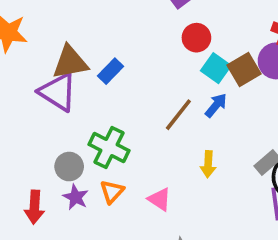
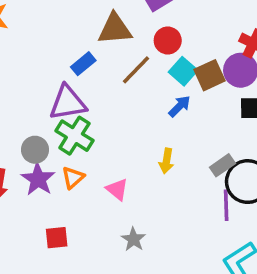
brown triangle: (70, 62) -> (115, 29), moved
purple triangle: (58, 92) -> (68, 103), moved, turned -48
brown line: (178, 115) -> (136, 70), moved
purple star: (76, 197) -> (38, 179), size x1.4

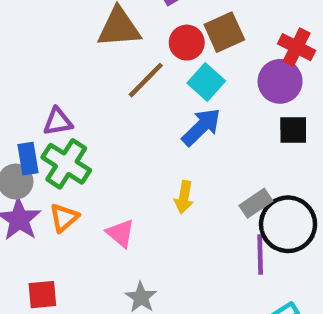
blue rectangle: (83, 64) -> (28, 159), moved, turned -60
brown square: (209, 75) -> (224, 32), moved
purple triangle: (68, 103) -> (58, 122), size x0.6
blue arrow: (180, 106) -> (201, 127), size x1.4

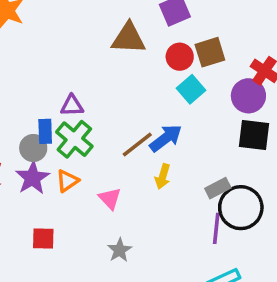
brown line: (146, 80) -> (137, 144), moved
blue arrow: (201, 127) -> (166, 138), moved
black square: (293, 130) -> (254, 135), size x1.4

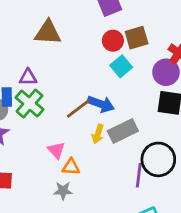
brown triangle: (129, 38) -> (48, 33), moved
blue arrow: (166, 138) -> (101, 104), turned 56
orange triangle: (67, 181) -> (71, 167), moved, turned 36
gray rectangle: (218, 188) -> (123, 131), moved, size x1.5
gray star: (120, 250) -> (63, 191), turned 30

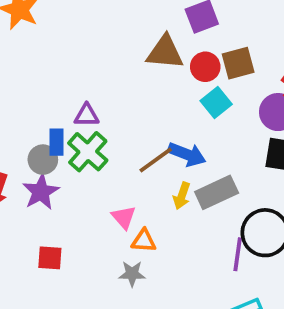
brown triangle: (48, 33) -> (165, 52), moved

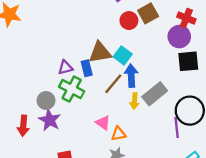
brown triangle: (165, 52) -> (100, 52), moved
cyan square: (216, 103) -> (123, 55), moved
blue rectangle: (56, 142) -> (87, 68), moved
blue arrow: (187, 154) -> (131, 76), turned -100

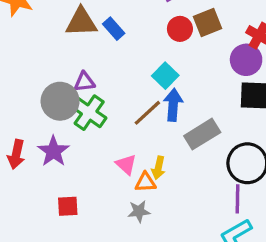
brown triangle: (100, 52) -> (81, 22), moved
blue rectangle: (87, 68) -> (114, 29), moved, turned -35
gray circle: (46, 100) -> (60, 101), moved, size x1.5
yellow arrow: (134, 101) -> (158, 168), moved
purple line: (177, 128) -> (238, 199), moved

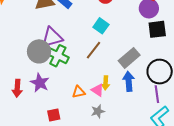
purple triangle: (84, 82) -> (52, 37), size x1.6
blue arrow: (173, 105) -> (129, 81), moved
pink triangle: (126, 164) -> (98, 90), moved
orange triangle: (145, 182) -> (79, 92), moved

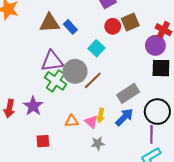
cyan square: (101, 26) -> (96, 48), moved
gray circle: (39, 51) -> (75, 71), moved
blue arrow: (129, 81) -> (124, 117), turned 42
gray star: (98, 111) -> (98, 143), moved

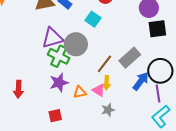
brown line: (93, 80) -> (104, 64), moved
purple star: (33, 106) -> (59, 83), moved, turned 30
blue arrow: (124, 117) -> (141, 81), moved

